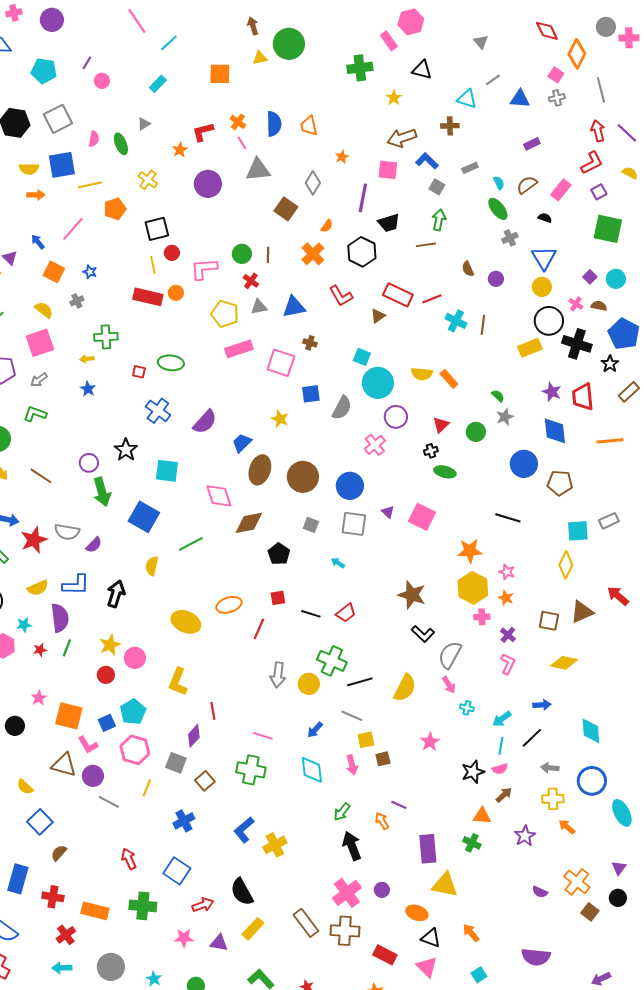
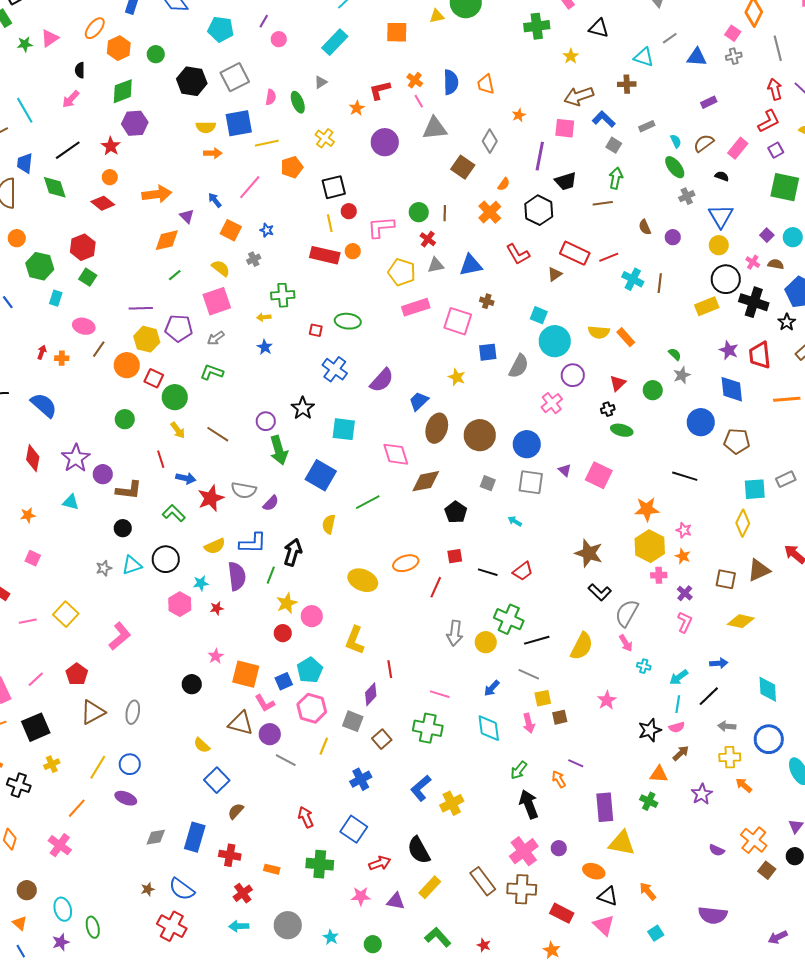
cyan rectangle: (158, 84) -> (335, 42), size x1.5
green line: (67, 648) -> (271, 575), moved
orange rectangle: (95, 911) -> (272, 869), size x0.6

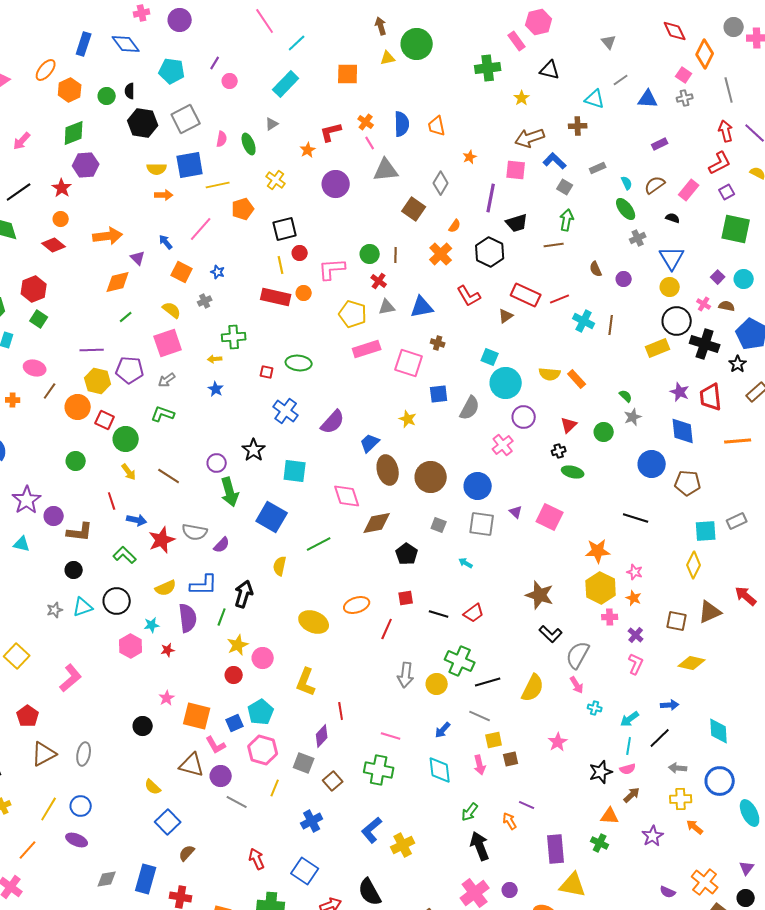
black semicircle: (80, 70) -> (130, 91), moved
brown ellipse: (437, 428) -> (388, 470), turned -32

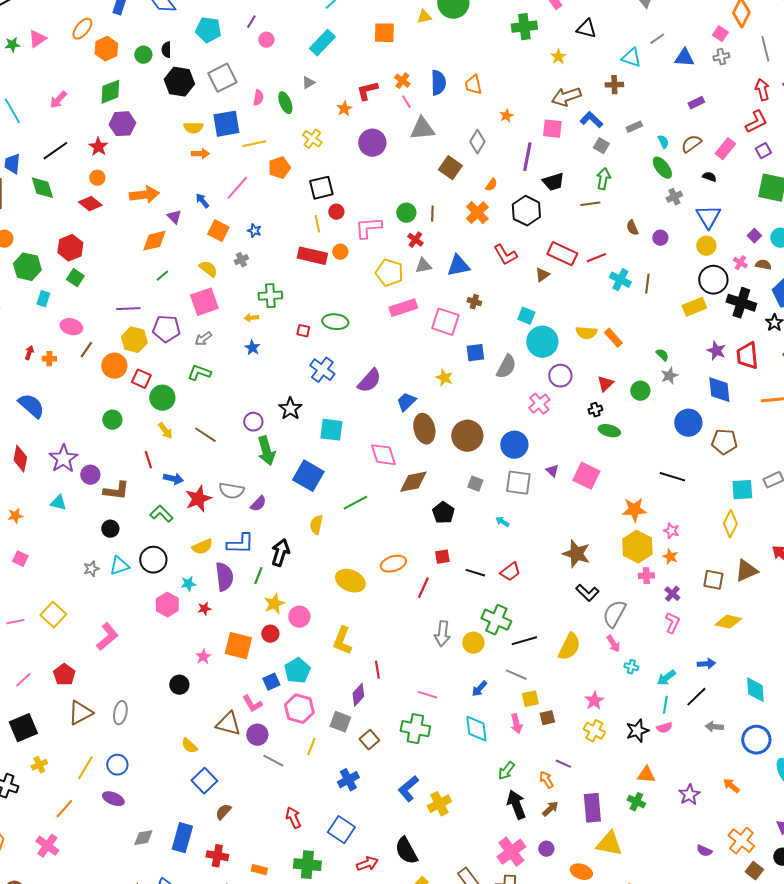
orange square: (197, 716) -> (238, 646), moved
brown arrow: (632, 795) -> (550, 809), moved
yellow cross: (681, 799) -> (594, 731), moved, turned 30

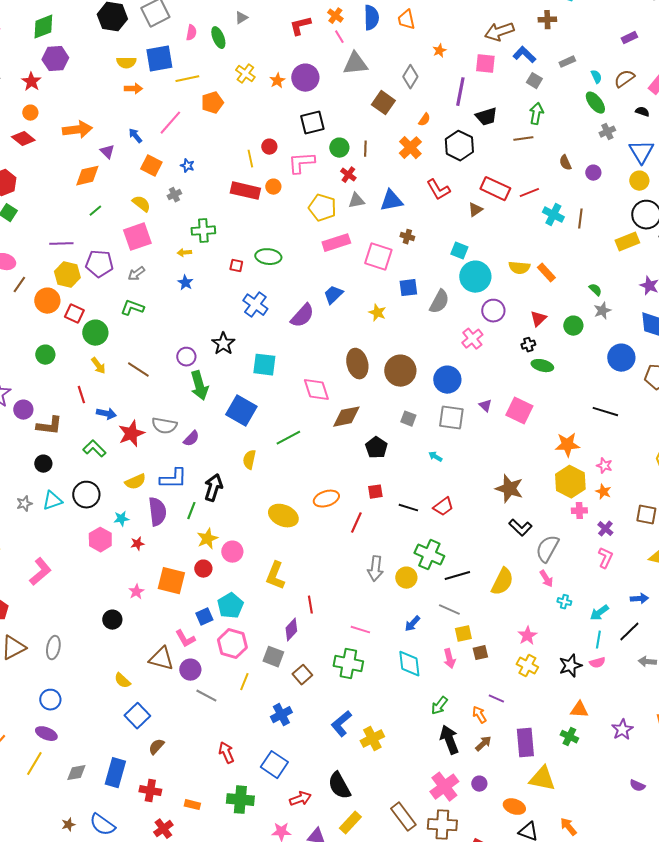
orange star: (344, 109) -> (277, 81), moved
black square: (321, 188) -> (312, 123), moved
blue trapezoid: (406, 402) -> (333, 295), moved
yellow line: (85, 768) -> (34, 764), moved

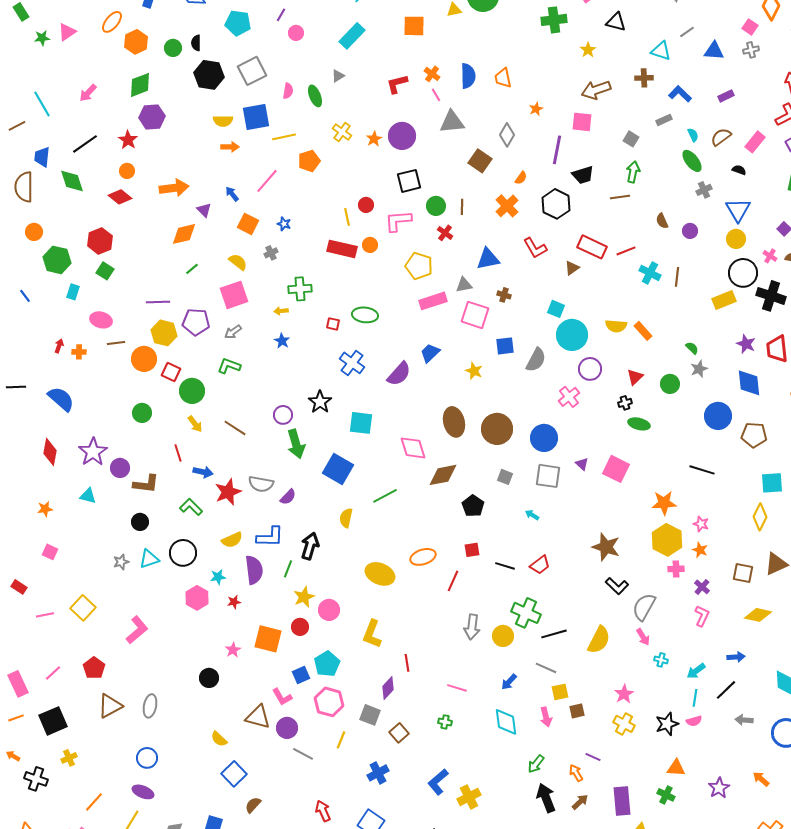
blue L-shape: (524, 55) -> (680, 94), moved
gray triangle: (356, 201) -> (464, 285), moved
brown line: (19, 285) -> (116, 343), turned 48
green cross: (348, 664) -> (445, 722), size x0.5

